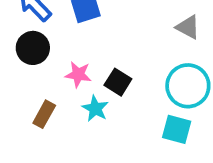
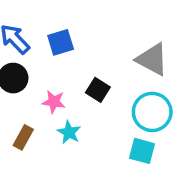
gray triangle: (188, 27) -> (152, 59), size x1.5
black square: (118, 82) -> (98, 90), moved

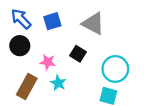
gray triangle: (152, 59) -> (93, 24), moved
brown rectangle: (23, 137) -> (27, 86), size x1.5

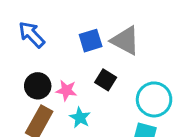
blue square: (52, 21) -> (91, 41), moved
black circle: (20, 46) -> (38, 86), moved

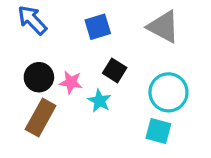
gray triangle: (125, 41) -> (163, 27), moved
cyan star: (80, 118) -> (99, 101), moved

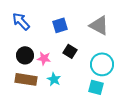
cyan star: (99, 101) -> (54, 79), moved
brown rectangle: (41, 118) -> (26, 79), turned 70

